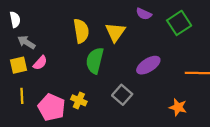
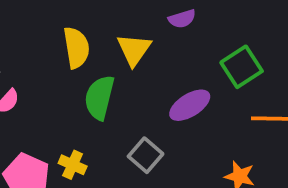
purple semicircle: (144, 14) -> (182, 19), turned -42
green square: (179, 23) -> (242, 67), moved

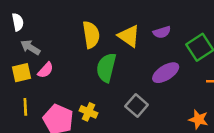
purple semicircle: (182, 19) -> (162, 32), moved
yellow triangle: (134, 50) -> (129, 36), turned -30

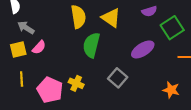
purple semicircle: (162, 32) -> (149, 11), moved

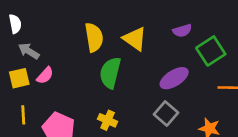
gray square: (118, 78) -> (166, 113), moved
yellow cross: (76, 83) -> (108, 120), moved

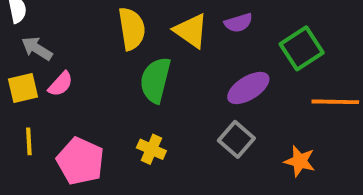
purple semicircle: (182, 31) -> (238, 23), moved

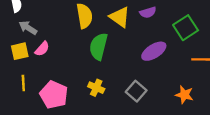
gray square: (236, 139) -> (136, 91), moved

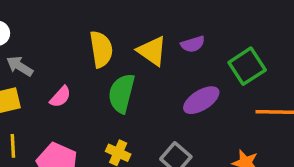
pink semicircle: (42, 49) -> (60, 97), moved

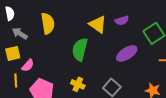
yellow semicircle: (101, 49) -> (48, 23), moved
pink semicircle: (60, 97) -> (28, 65), moved

